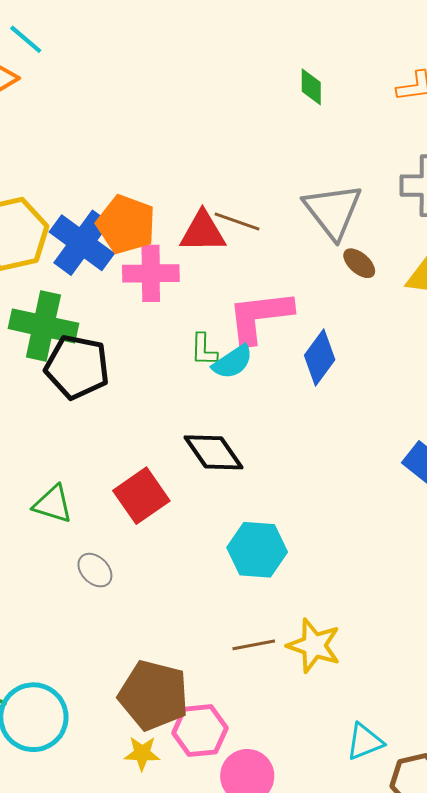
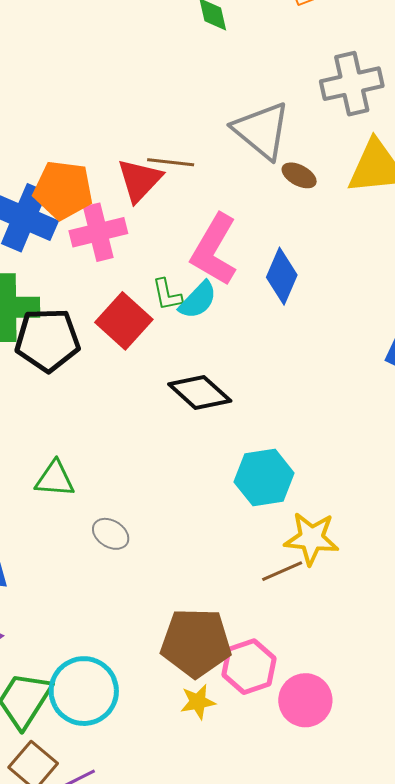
red triangle: (203, 232) -> (140, 180), turned -33
pink L-shape: (260, 317) -> (214, 250), turned -40
red square: (141, 496) -> (124, 321), moved
yellow star: (314, 646) -> (312, 538), moved

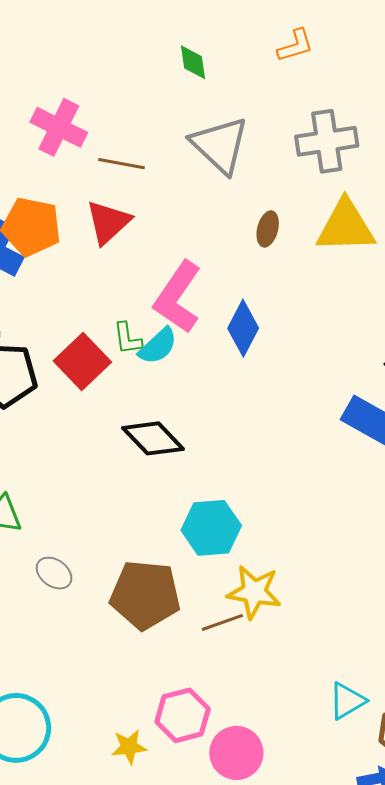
gray triangle: (262, 130) -> (220, 145), moved
brown line: (171, 162) -> (122, 164), moved
brown ellipse: (299, 175) -> (268, 229), turned 72
pink cross: (98, 232) -> (59, 127), moved, turned 36
brown pentagon: (196, 643) -> (145, 595), moved

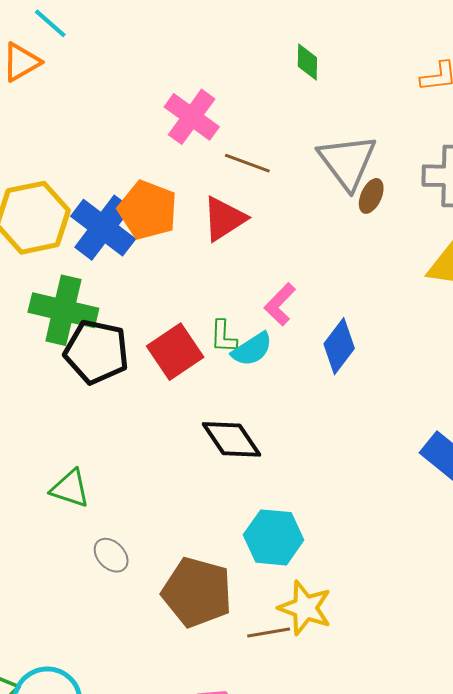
green diamond: (193, 62) -> (307, 62), moved
brown ellipse: (268, 229) -> (371, 196), moved
pink L-shape: (178, 297) -> (280, 304), size x0.6

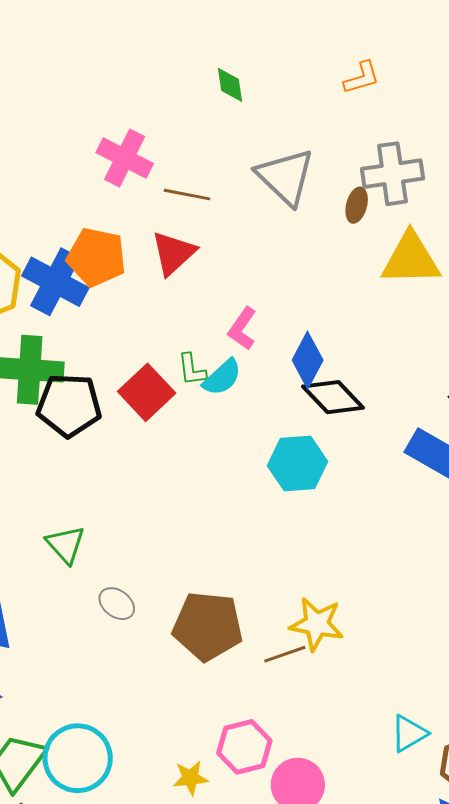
brown ellipse: (371, 196) -> (357, 205), moved
black diamond: (232, 439) -> (333, 397), moved
green triangle: (70, 489) -> (65, 545), turned 39
cyan hexagon: (274, 537) -> (297, 464), moved

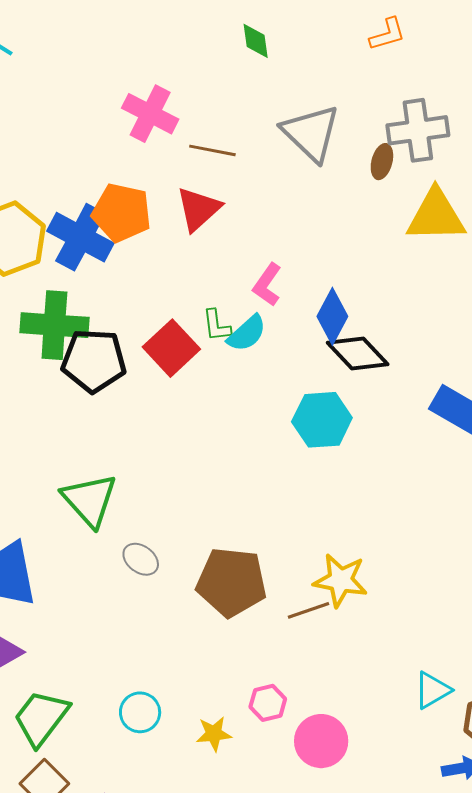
green triangle: (65, 545) -> (90, 500), size x1.4
pink hexagon: (244, 747) -> (268, 703), size x0.7
cyan circle: (78, 758) -> (140, 712), moved, size x0.6

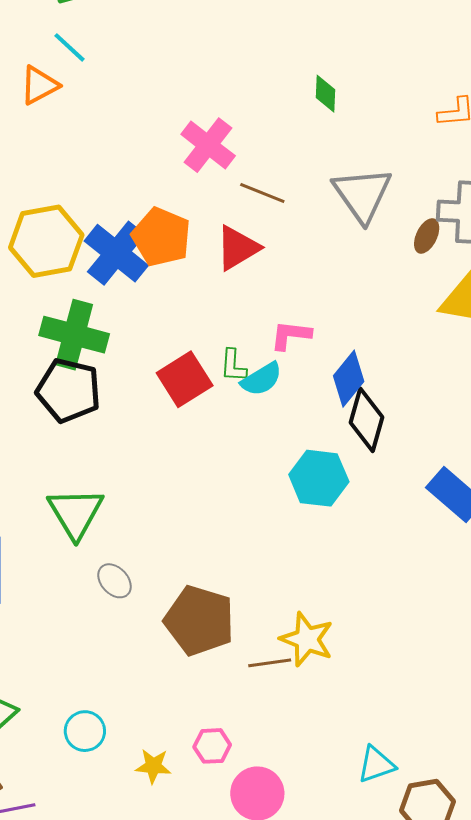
pink L-shape: (267, 285) -> (291, 335), turned 51
black diamond: (358, 354) -> (366, 420), turned 48
black pentagon: (94, 361) -> (68, 390), moved

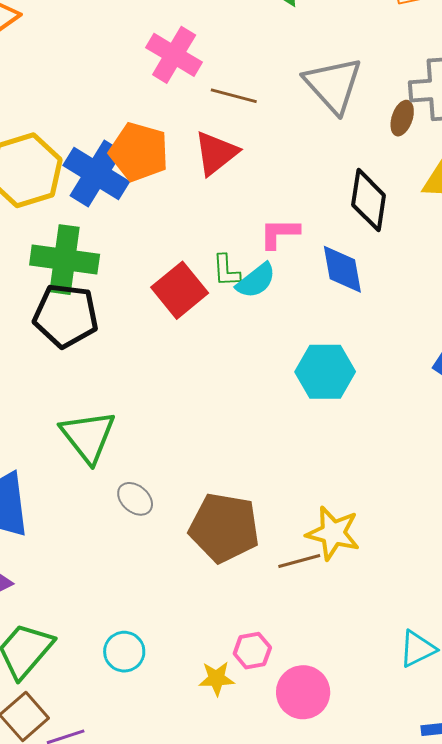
blue diamond: (349, 379) -> (342, 269), turned -42
black diamond: (366, 420) -> (369, 200), moved
yellow star: (153, 766) -> (216, 679), moved

